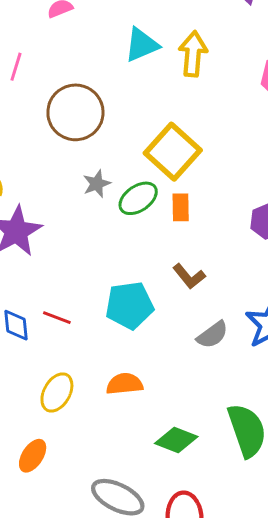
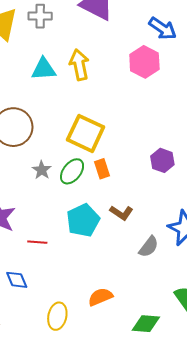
cyan triangle: (142, 45) -> (44, 69), turned 36
cyan pentagon: (130, 305) -> (83, 220), moved
red line: (57, 318) -> (37, 242), moved

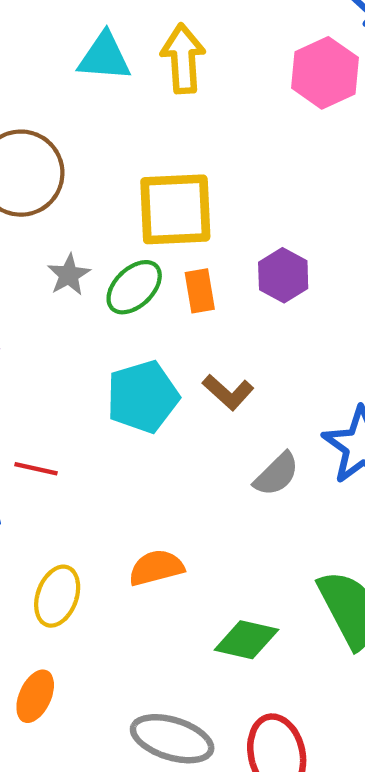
yellow square: (86, 133) -> (175, 209), turned -36
purple hexagon: (162, 160) -> (283, 275), moved
red line: (37, 242) -> (36, 469), moved

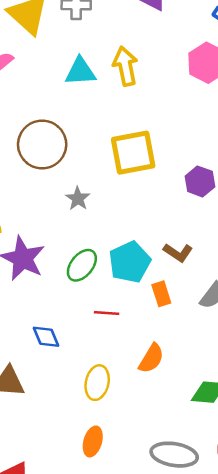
green ellipse: (134, 287) -> (82, 265), moved
orange rectangle: (200, 291) -> (161, 294), moved
red line: (36, 469) -> (107, 313), moved
orange semicircle: (156, 568) -> (151, 358), turned 144

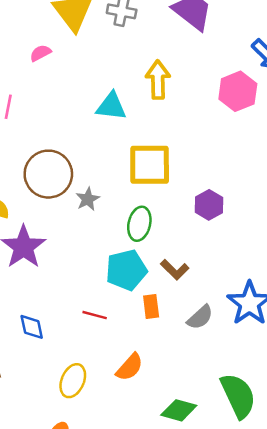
cyan triangle: (80, 71) -> (111, 106), moved
brown circle: (42, 144) -> (48, 174), moved
green ellipse: (82, 265) -> (139, 224), moved, turned -36

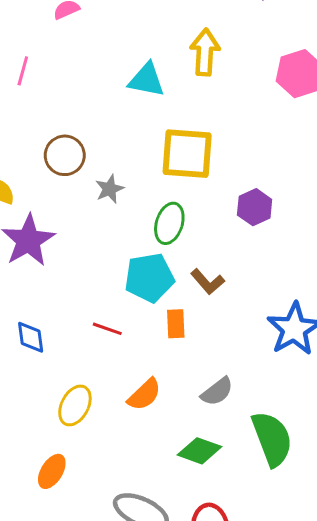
brown circle: (48, 174) -> (65, 155), size x0.7
gray semicircle: (200, 317) -> (217, 392), moved

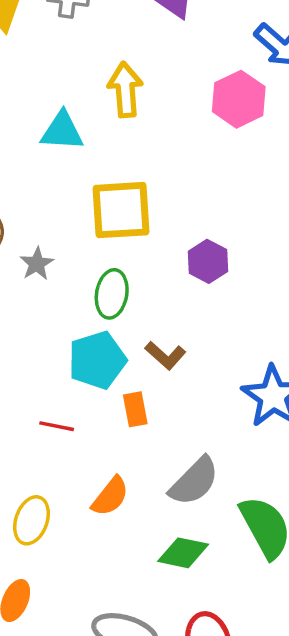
gray semicircle: (217, 392) -> (194, 481), size x1.4

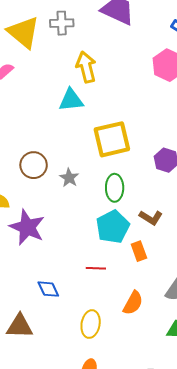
yellow arrow: (125, 90) -> (86, 67), moved

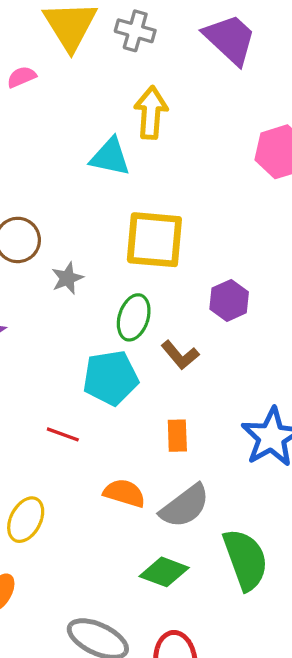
brown L-shape: (151, 218) -> (180, 355), moved
orange rectangle: (139, 251) -> (177, 436), moved
orange semicircle: (133, 303) -> (124, 493), moved, turned -120

